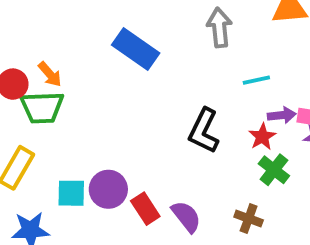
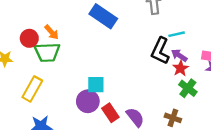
purple arrow: (282, 115) -> (179, 55), moved, turned -140
black L-shape: (204, 131) -> (160, 51), moved
cyan square: (71, 193) -> (96, 85), moved

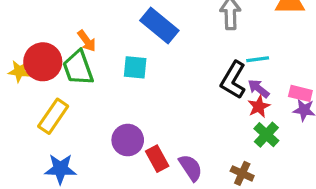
red circle: (29, 38) -> (43, 62), moved, size x1.5
green trapezoid: (47, 52) -> (78, 68), turned 68
cyan square: (96, 85) -> (135, 67), moved

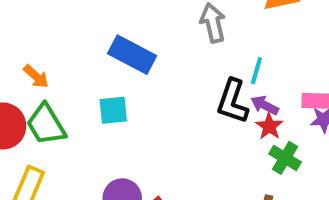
orange arrow: (87, 41) -> (36, 76), moved
cyan line: (258, 59) -> (256, 71), turned -55

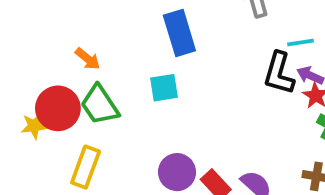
blue rectangle: (132, 55) -> (179, 33), turned 48
cyan line: (256, 71) -> (300, 42), turned 68

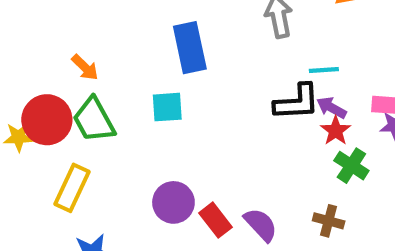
black L-shape: (279, 73) -> (297, 102), turned -114

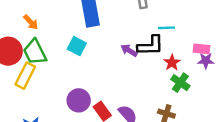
cyan square: (167, 107) -> (77, 46), turned 30
purple arrow: (331, 108) -> (129, 50), moved
yellow rectangle: (72, 188) -> (25, 76), moved

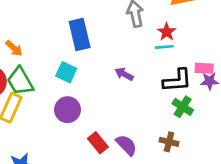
black L-shape: (151, 46) -> (177, 80), moved
red star: (172, 63) -> (167, 32), moved
purple circle: (79, 100) -> (68, 110), moved

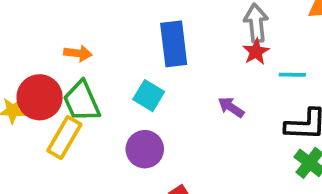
red star: (167, 32) -> (256, 52), moved
orange arrow: (14, 48) -> (78, 53), turned -42

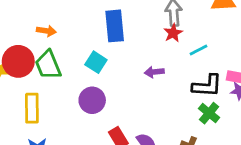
cyan line: (292, 75) -> (199, 50), turned -30
purple arrow: (231, 107) -> (154, 72), turned -42
yellow rectangle: (64, 138) -> (32, 108), moved, turned -32

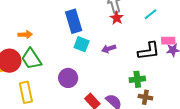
cyan line: (199, 50) -> (151, 14), moved
cyan square: (96, 62) -> (82, 44), moved
green cross: (209, 113) -> (137, 79), moved, turned -35

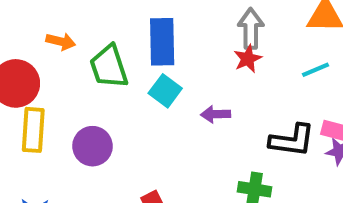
green trapezoid: (31, 59) -> (109, 67), moved
purple circle: (68, 78) -> (93, 146), moved
yellow rectangle: (26, 92) -> (33, 130), moved

